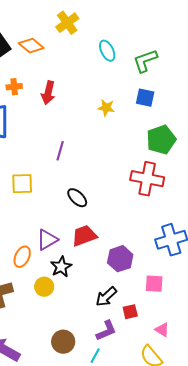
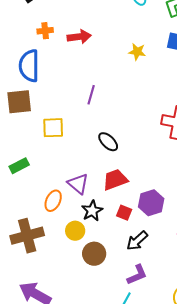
red arrow: (48, 93) -> (79, 37), turned -110
purple triangle: (47, 240) -> (78, 184), turned -50
red square: (130, 312) -> (124, 213), moved, turned 35
brown circle: (63, 342) -> (94, 254), moved

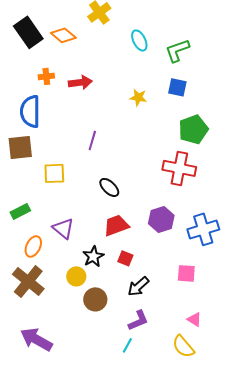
purple triangle: (78, 184) -> (63, 228), moved
orange ellipse: (53, 201) -> (33, 246), moved
purple hexagon: (151, 203) -> (161, 219), moved
brown cross: (27, 236) -> (28, 281), turned -36

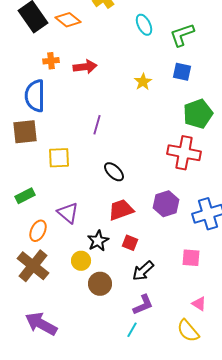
yellow star: (138, 97) -> (143, 82), turned 30

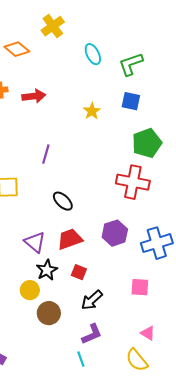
purple triangle: (68, 213) -> (35, 242), moved
cyan line: (132, 330) -> (81, 359), turned -49

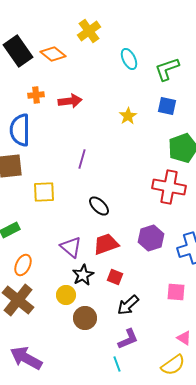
yellow semicircle: (137, 360) -> (173, 365), turned -85

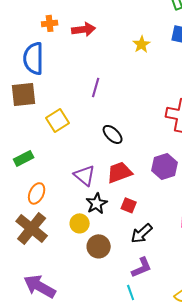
yellow square: (44, 192) -> (58, 120), turned -30

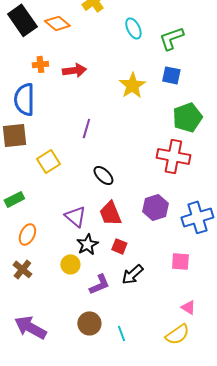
yellow star: (142, 44) -> (132, 85), size x1.5
red trapezoid: (120, 172) -> (110, 213), turned -92
brown cross: (32, 228) -> (22, 269), size x0.6
brown circle: (99, 246) -> (89, 323), moved
purple L-shape: (142, 267) -> (99, 284), moved

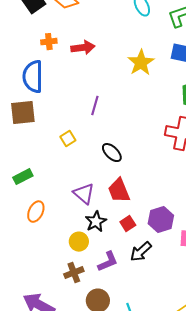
yellow square: (48, 161) -> (68, 139), moved, size x0.7
purple hexagon: (155, 207) -> (161, 220), moved
red square: (119, 246) -> (128, 224), turned 35
brown cross: (22, 269) -> (74, 273), moved, turned 30

